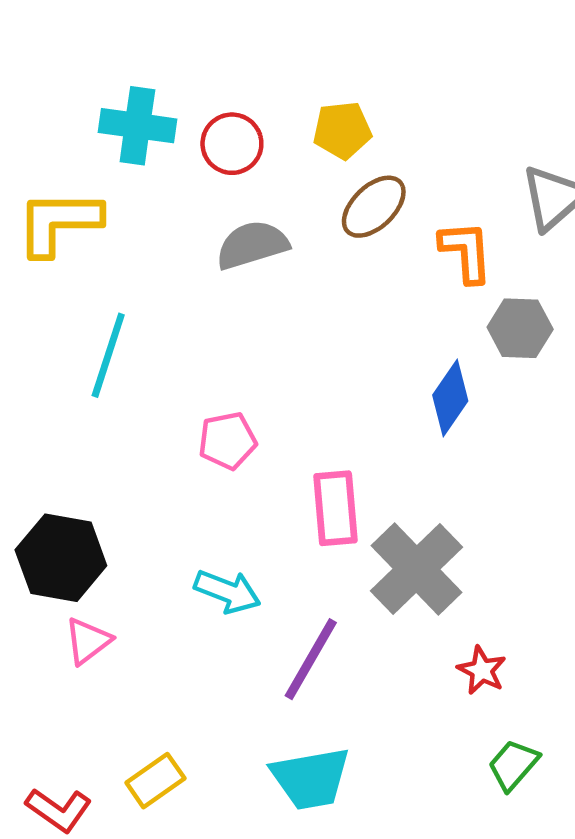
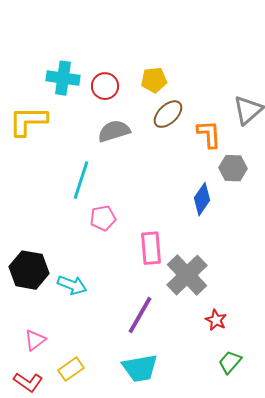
cyan line: (108, 355) -> (81, 180), moved
cyan arrow: (227, 592) -> (72, 285), moved
pink triangle: (88, 641) -> (35, 340), moved

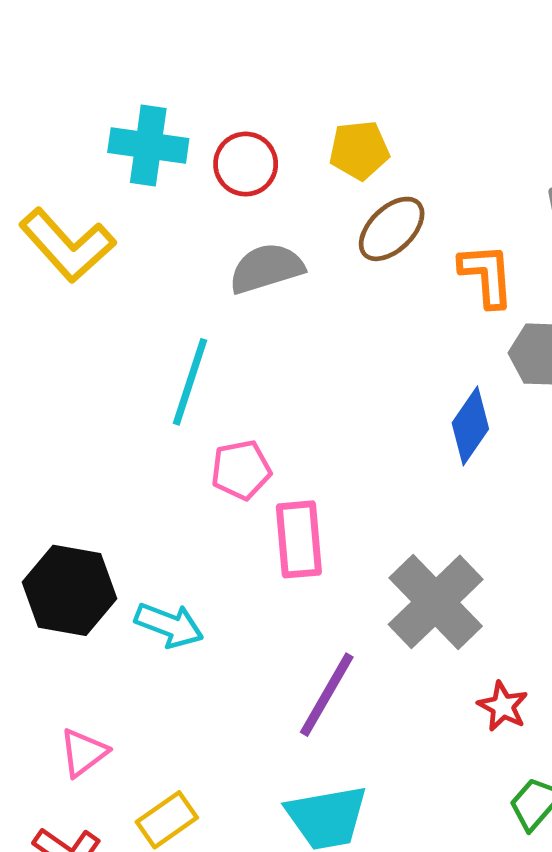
yellow L-shape: (28, 121) -> (67, 245), turned -132
pink rectangle: (151, 248) -> (299, 539), moved

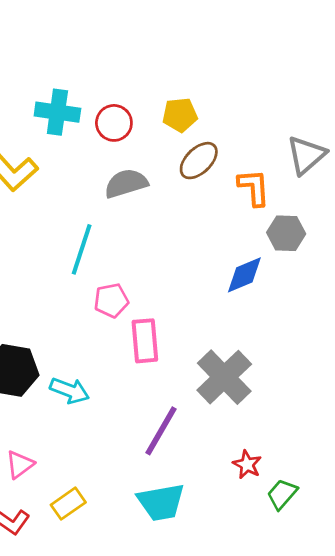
blue diamond: (470, 426) -> (244, 275), turned 33
red star: (503, 706) -> (247, 465), moved

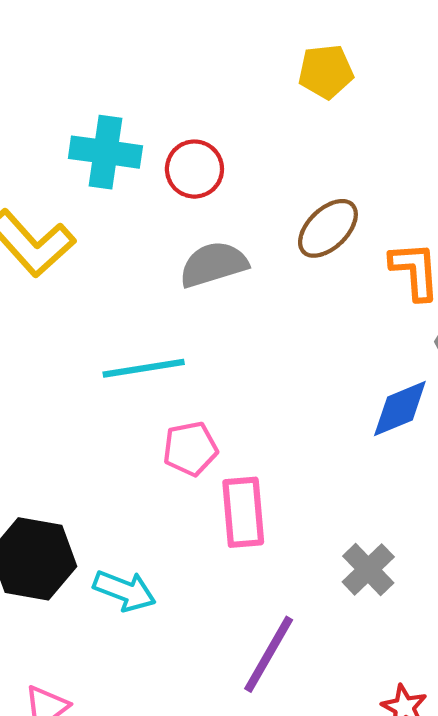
yellow pentagon: (180, 115) -> (326, 72), moved
cyan line: (82, 249) -> (144, 368), turned 63
gray cross: (224, 377) -> (368, 569), size x0.6

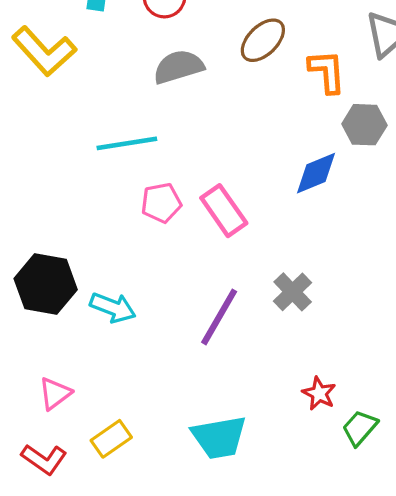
pink rectangle: (243, 512) -> (224, 211), moved, turned -30
purple line: (269, 654) -> (219, 317), moved

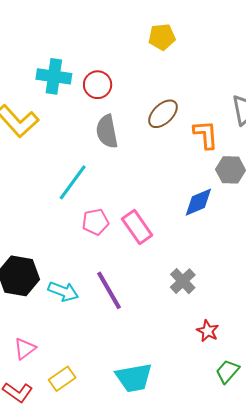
gray semicircle: (178, 67) -> (107, 131), turned -84
cyan line: (127, 143) -> (73, 182), turned -45
purple line: (219, 317) -> (109, 290), moved, turned -60
red star: (319, 393) -> (208, 331), moved

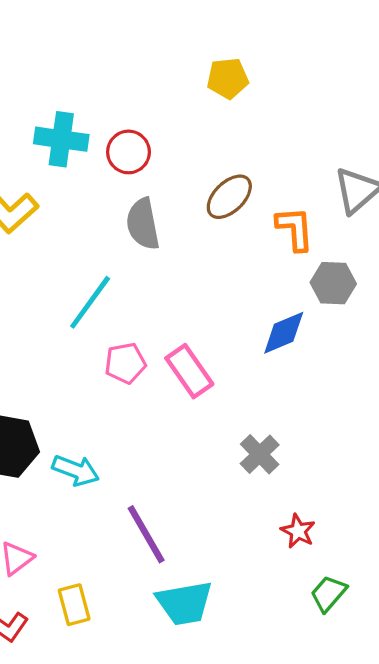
purple line: (109, 290) -> (146, 534), moved
yellow rectangle: (62, 379) -> (74, 605), turned -70

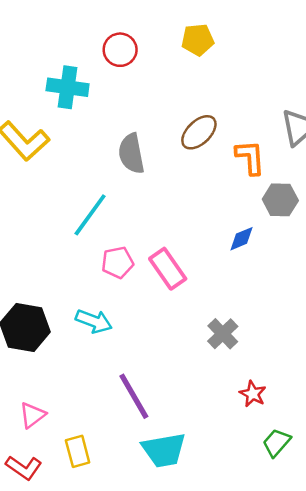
red circle: (128, 152) -> (120, 50), moved
blue diamond: (284, 333) -> (241, 239), size x0.7
cyan arrow: (76, 470) -> (94, 321), moved

